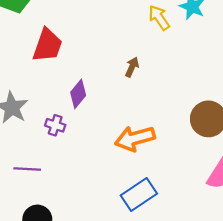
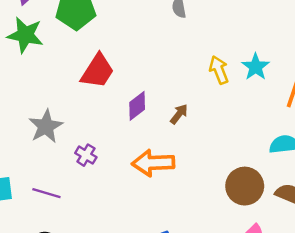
purple diamond: (78, 94) -> (137, 106), moved
orange arrow: (135, 138) -> (153, 163), moved

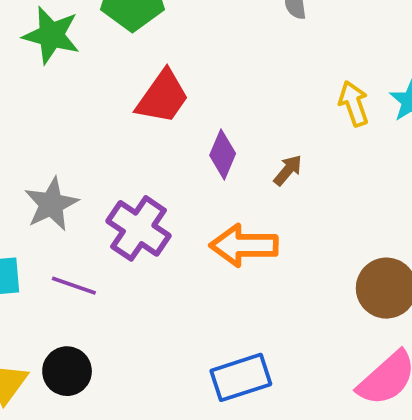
purple diamond: (137, 106) -> (223, 154), turned -32
gray star: (46, 126) -> (51, 204), moved
purple cross: (86, 155) -> (139, 228), size x1.8

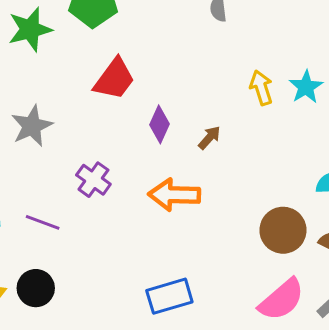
green star: (51, 35) -> (30, 29), turned -30
gray star: (51, 204) -> (32, 126), moved
purple cross: (139, 228) -> (93, 180), size x0.7

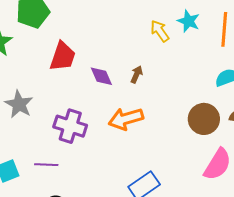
purple diamond: (160, 124) -> (101, 76), turned -30
purple cross: (93, 180) -> (70, 126), size x1.4

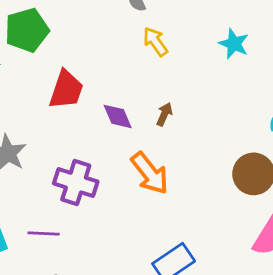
yellow arrow: (160, 31) -> (155, 42), moved
orange arrow: (126, 119) -> (150, 173), turned -112

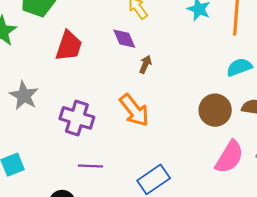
purple diamond: (118, 116) -> (124, 39), moved
purple line: (44, 234) -> (90, 166), moved

